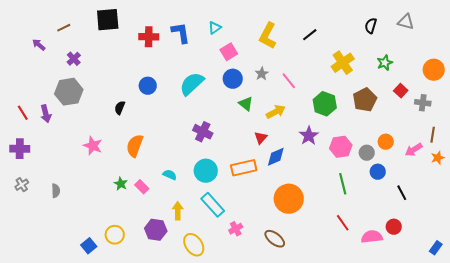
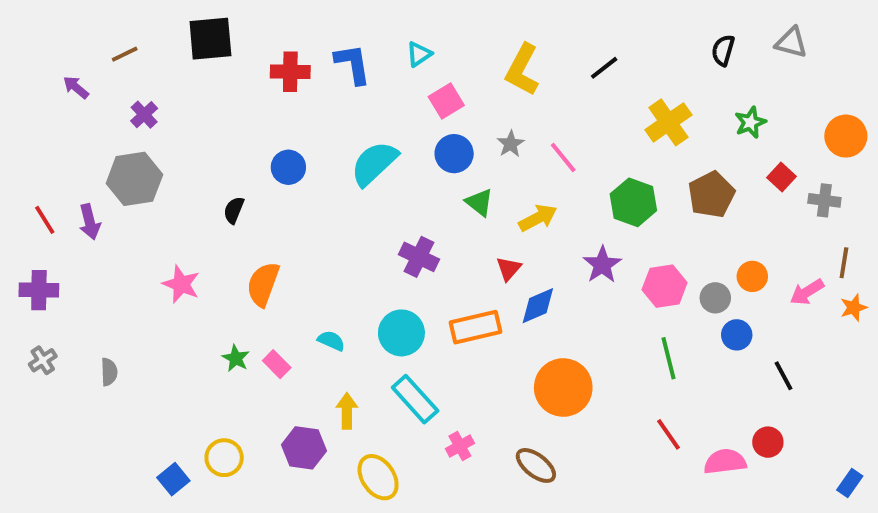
purple cross: (203, 132) -> (419, 257), moved

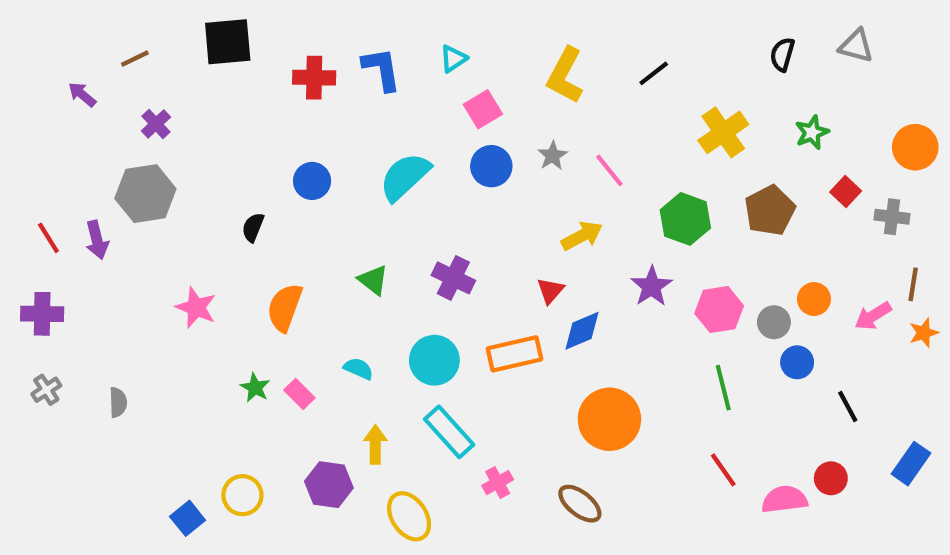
green triangle: (479, 202) -> (373, 280), moved
blue rectangle: (850, 483) -> (911, 464), moved, size x1.4

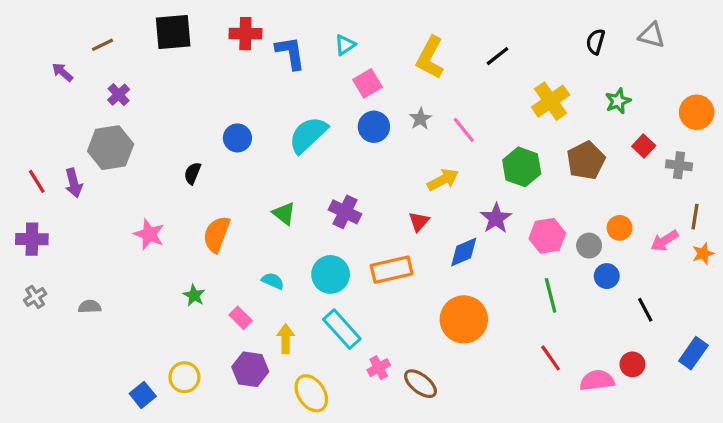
red cross: (314, 78) -> (245, 34), moved
blue diamond: (582, 331) -> (464, 252), moved
pink rectangle: (299, 394) -> (241, 318), moved
gray semicircle: (118, 402) -> (90, 307), turned -90
brown ellipse: (580, 504) -> (420, 384), moved

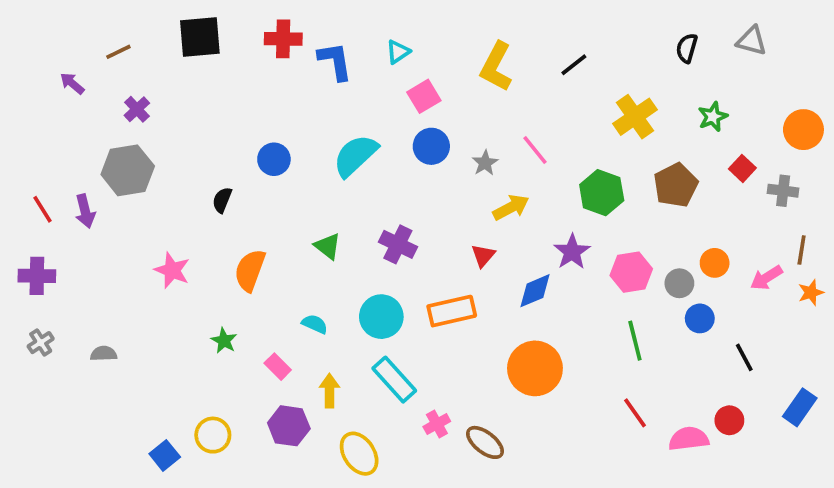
gray star: (420, 119) -> (485, 163), moved

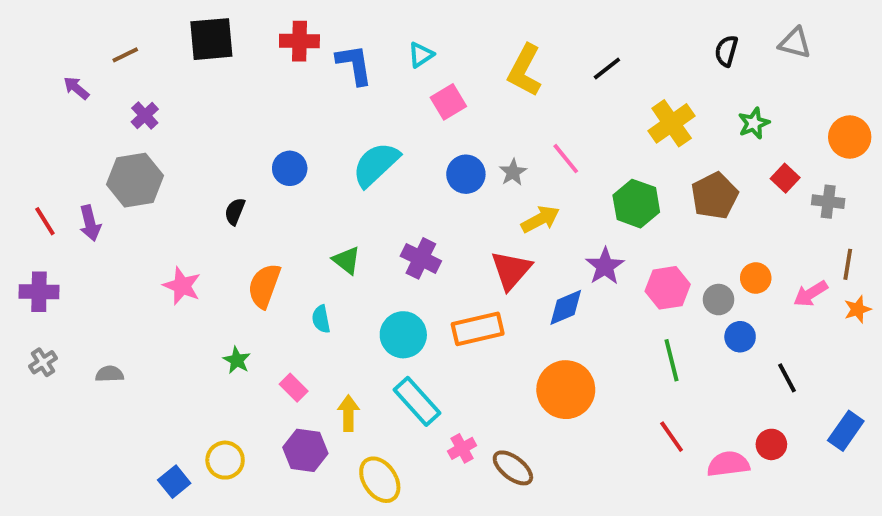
blue circle: (431, 146) -> (466, 174), moved
red triangle: (483, 255) -> (511, 270), size x1.6
cyan semicircle: (315, 324) -> (321, 319), moved, turned -125

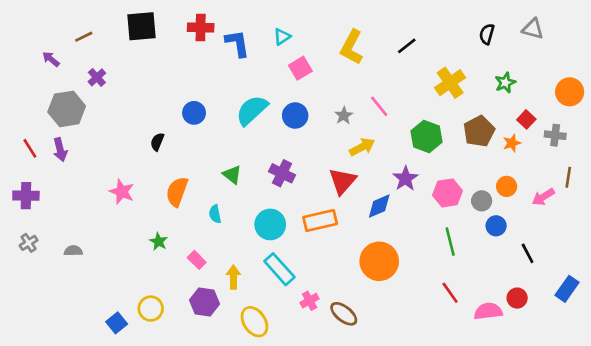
blue circle: (466, 174) -> (295, 115), moved
gray hexagon: (135, 180) -> (67, 109), moved
orange star: (858, 309) -> (512, 143), moved

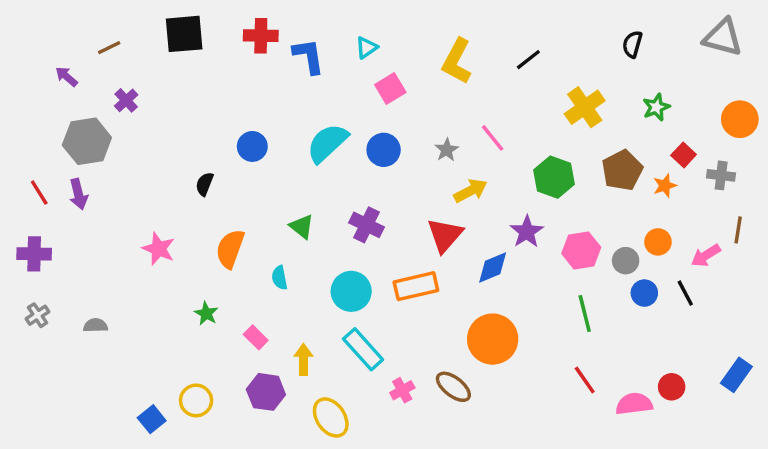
gray triangle: (533, 29) -> (723, 37), moved, size x1.4
black line: (528, 253) -> (685, 293), moved
brown ellipse: (344, 314) -> (453, 387), moved

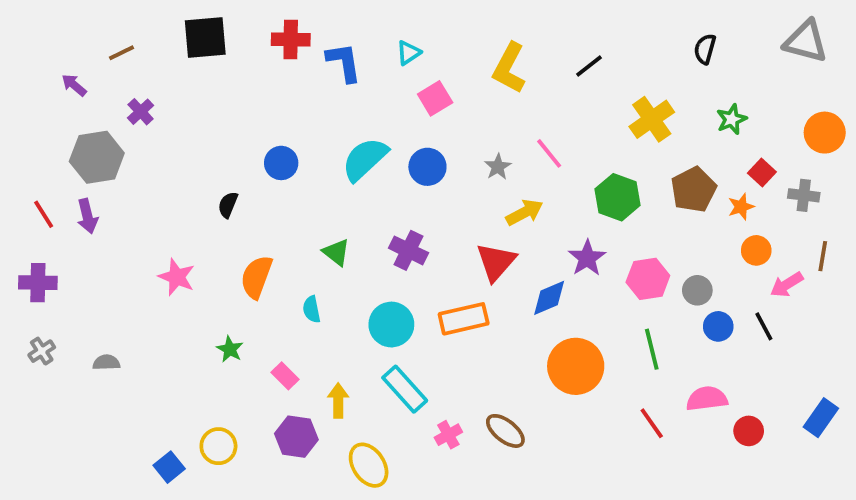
orange circle: (658, 242) -> (756, 250), moved
orange circle: (493, 339) -> (576, 366), moved
pink semicircle: (634, 404) -> (707, 399), moved

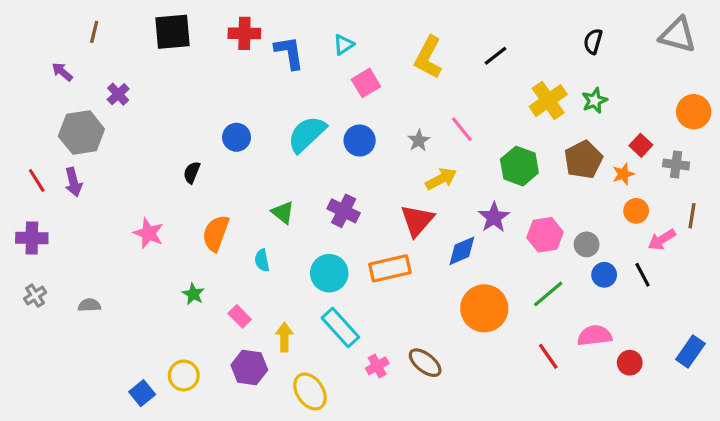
brown line: (122, 53) -> (94, 32), moved, turned -50
green star: (732, 119) -> (595, 101), moved
green line: (652, 349) -> (548, 294), turned 64

